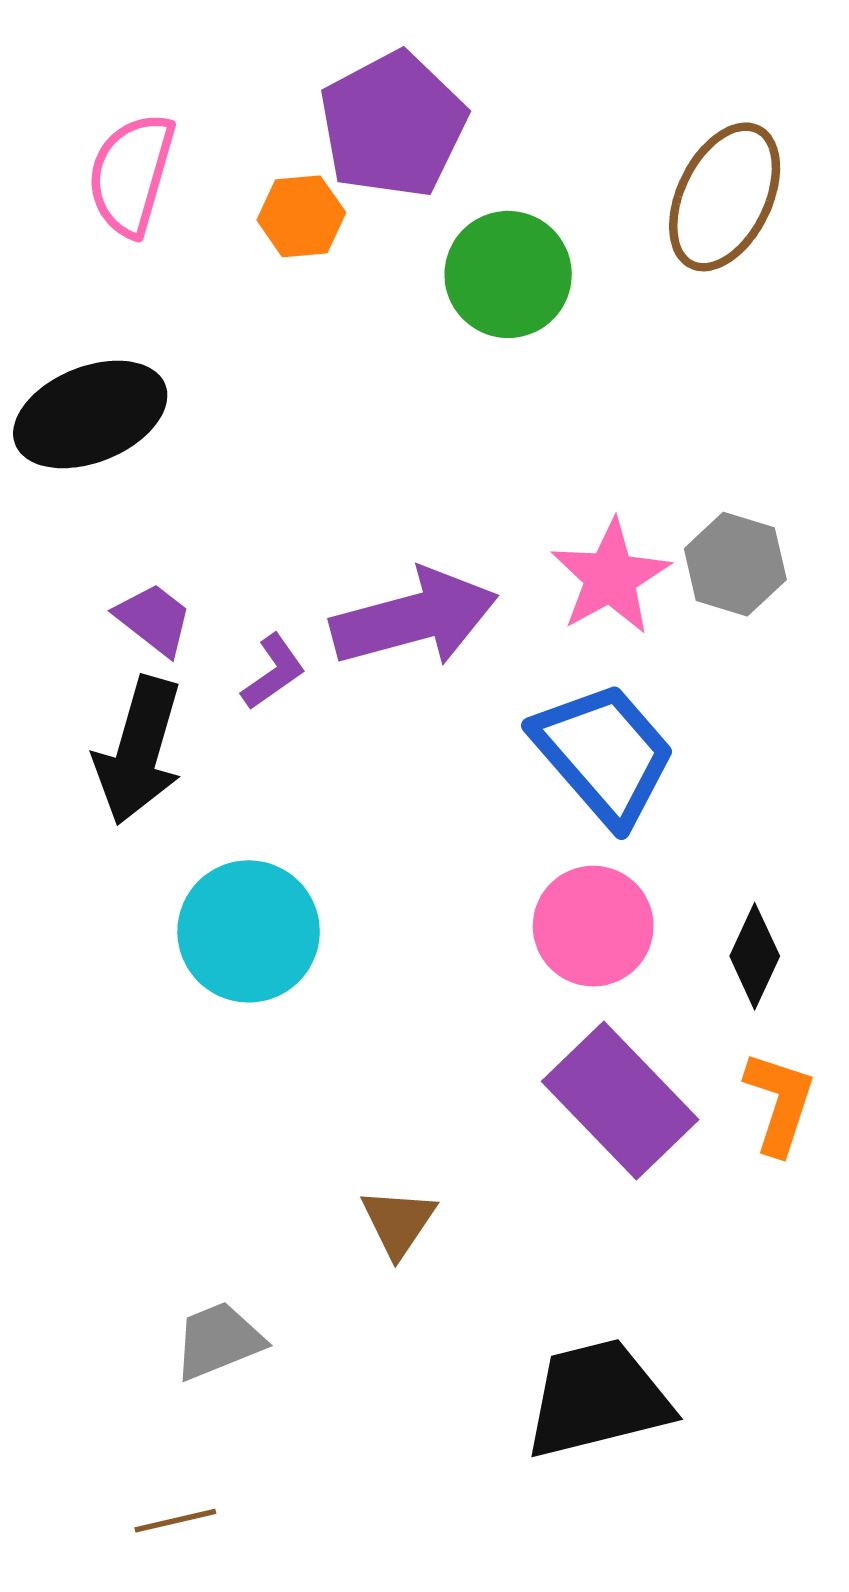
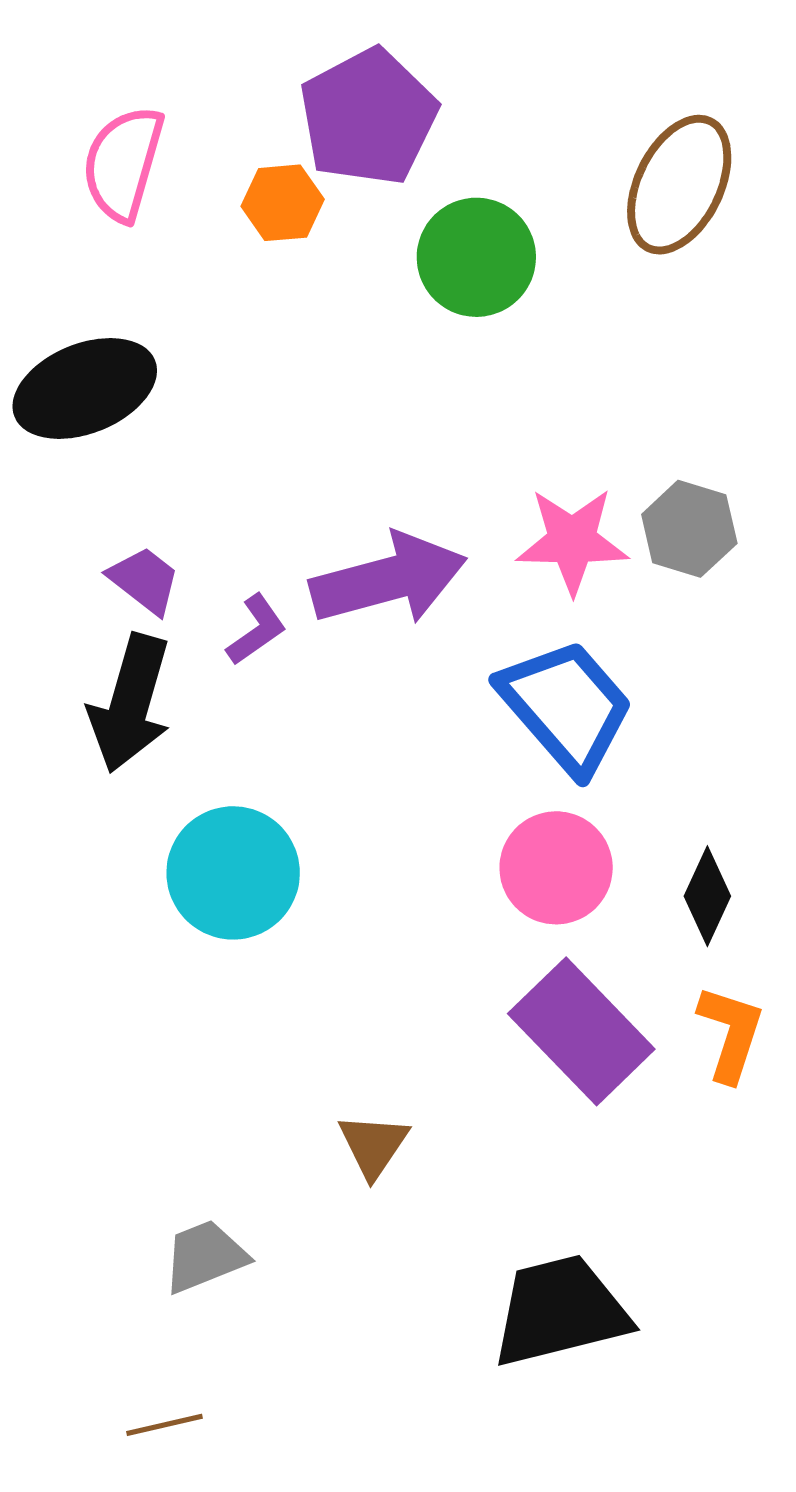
pink star: (610, 577) -> (572, 541), turned 30

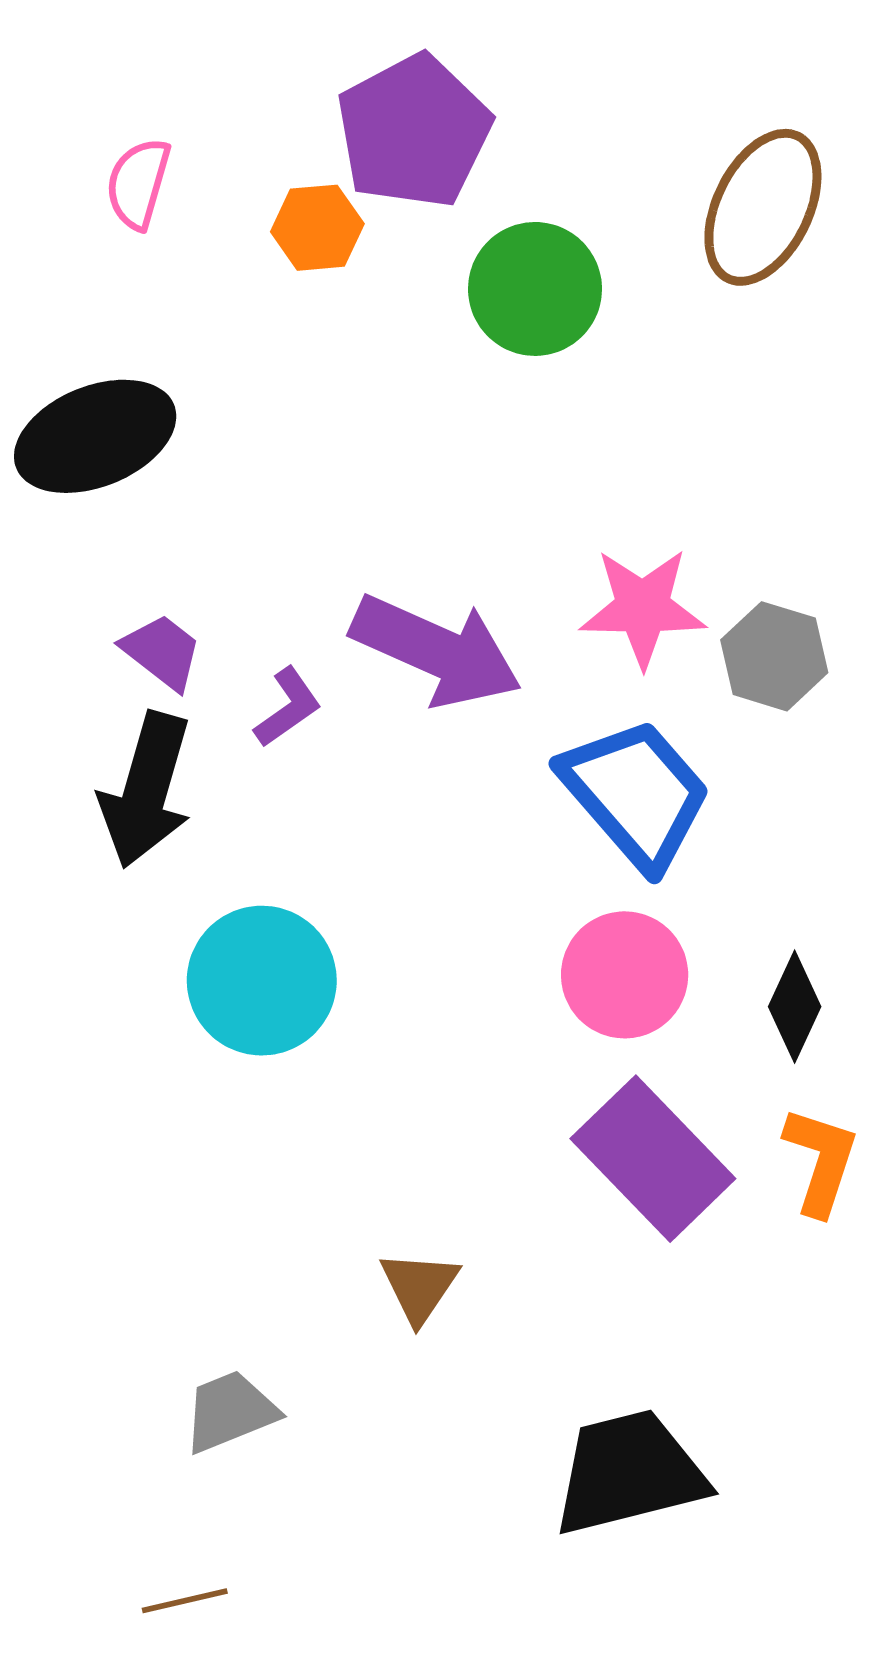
pink semicircle: (123, 163) -> (138, 184), size x0.7
gray hexagon: (689, 529) -> (774, 656), moved
purple arrow: (389, 579) -> (436, 651), turned 39

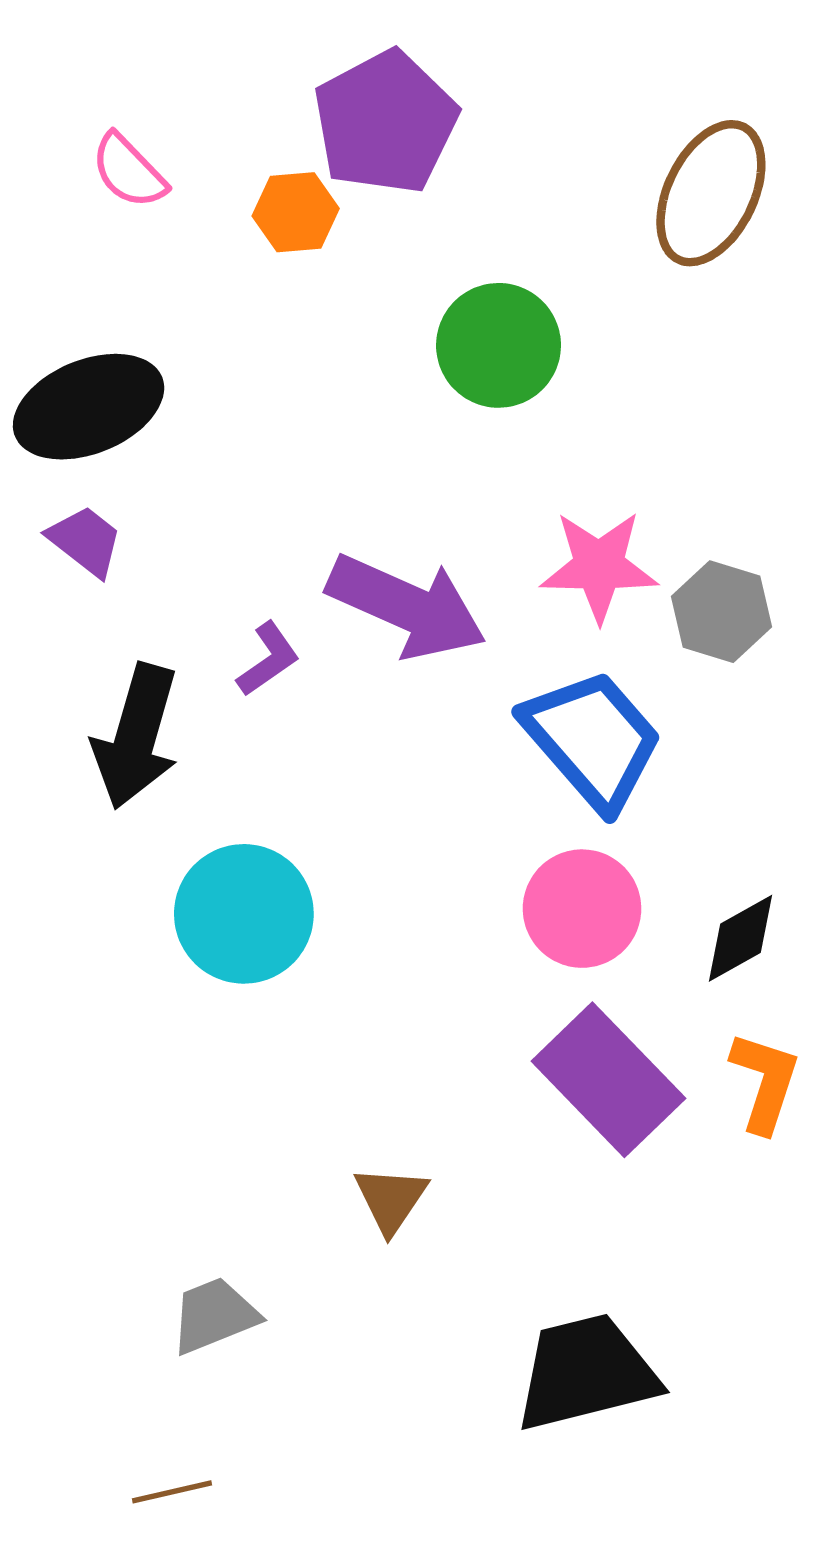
pink semicircle: (138, 184) -> (129, 171), turned -60
green circle: (535, 289) -> (499, 345), moved
purple trapezoid: (162, 652) -> (85, 541), moved
black diamond: (795, 1007) -> (741, 938), turned 36

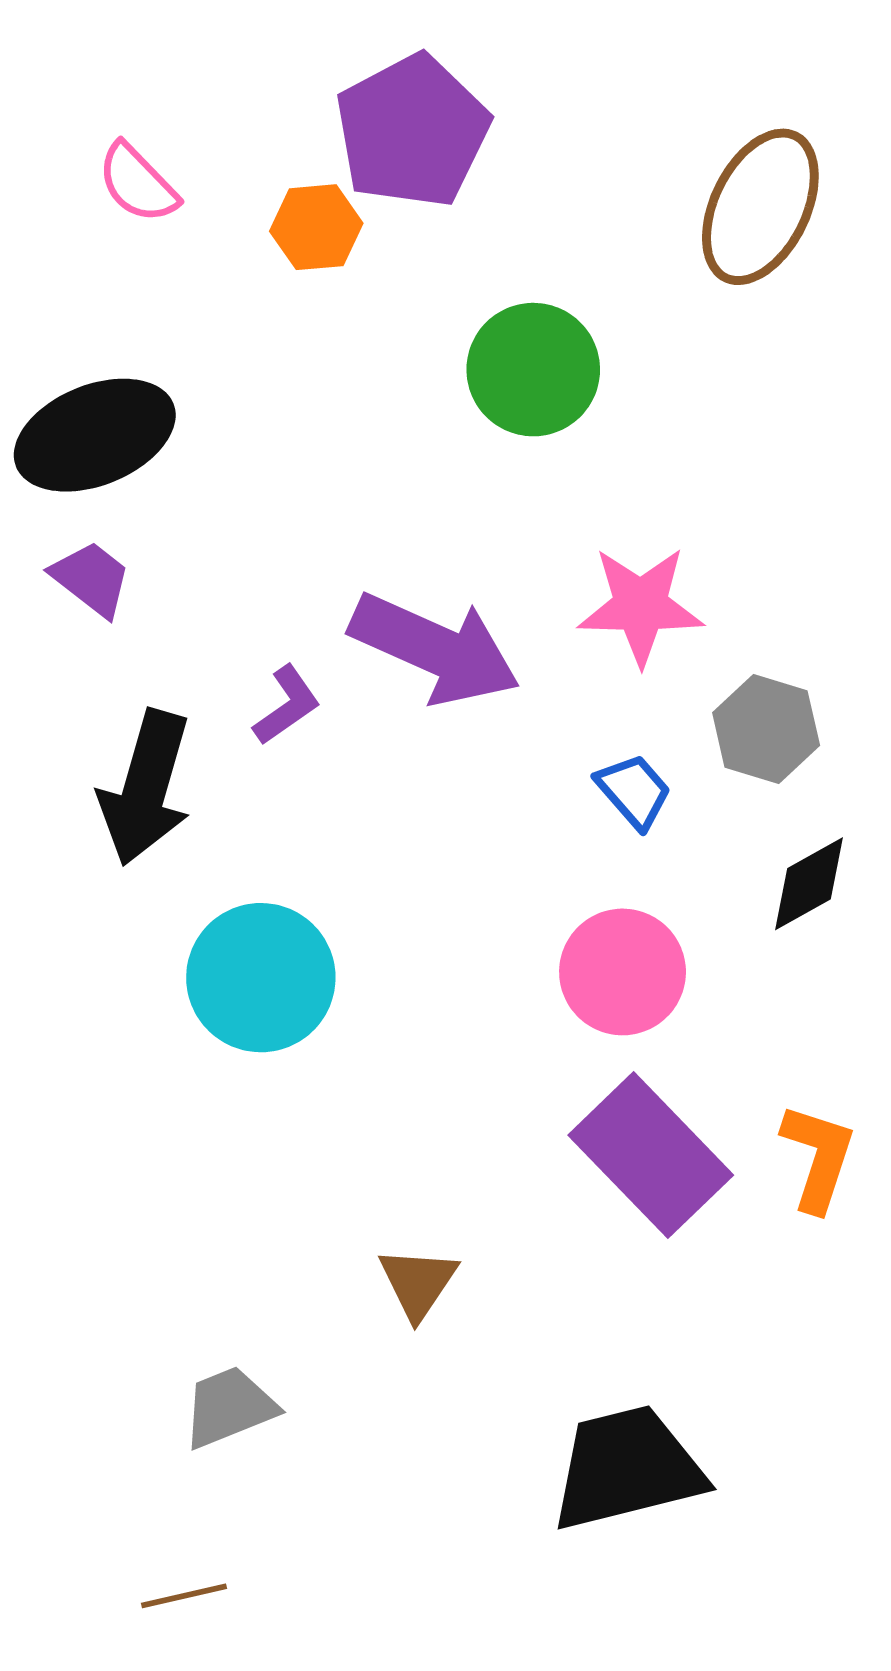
gray hexagon: (721, 612) -> (766, 729), moved
blue trapezoid: (593, 740) -> (634, 791), size x0.5
black diamond: (741, 938) -> (809, 884), moved

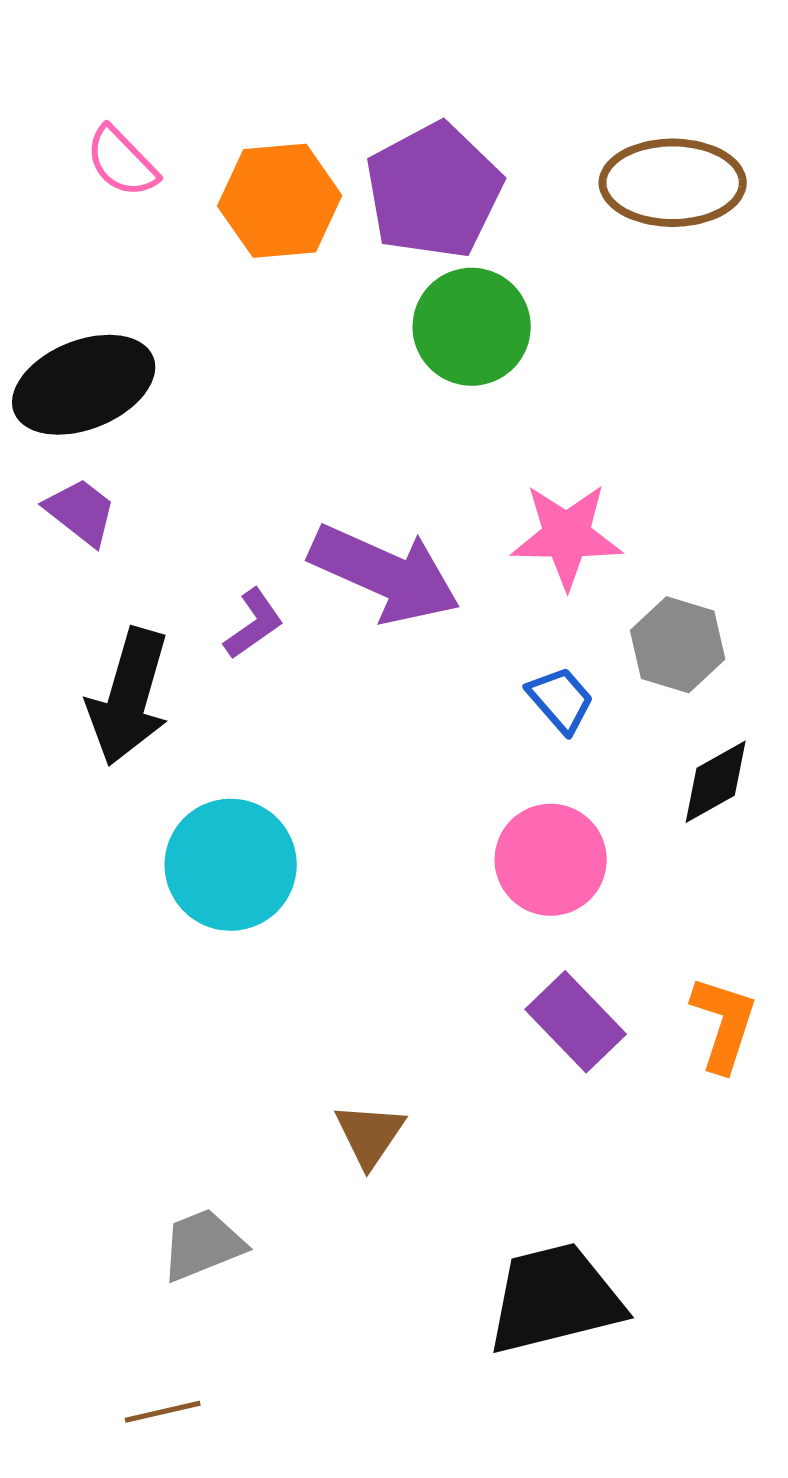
purple pentagon: (412, 131) -> (434, 191), moved
brown ellipse: (760, 207) -> (673, 183), turned 64
orange hexagon: (316, 227) -> (280, 201), size x1.5
purple rectangle: (651, 1155) -> (576, 1022), size x0.7

